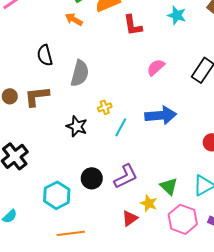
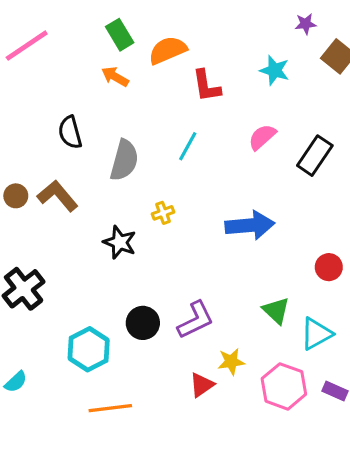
pink semicircle: (156, 67) -> (262, 137), moved
brown L-shape: (37, 96) -> (58, 196), turned 56
cyan line: (121, 127) -> (188, 146), moved
green triangle: (169, 186) -> (276, 311), moved
yellow star: (149, 203) -> (231, 362), turned -30

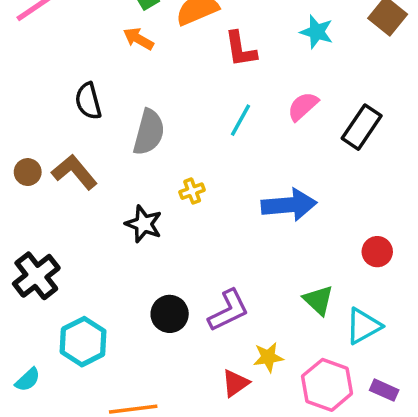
cyan line: (188, 146) -> (241, 120), moved
cyan hexagon: (89, 349) -> (83, 342), moved

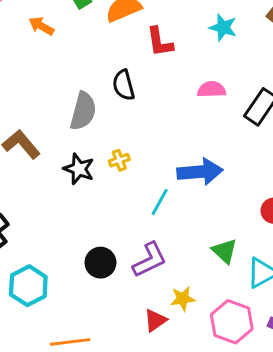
orange arrow: (138, 39) -> (41, 26), moved
black semicircle: (88, 101) -> (124, 85), moved
pink semicircle: (303, 106) -> (212, 90), turned 40
cyan line: (241, 120) -> (160, 202), moved
black star: (144, 224) -> (79, 169), moved

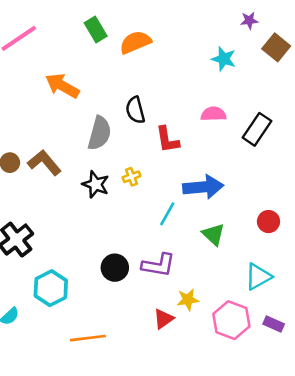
orange arrow: (41, 26) -> (62, 86), moved, size x1.5
red L-shape: (160, 42) -> (167, 140), moved
green triangle: (225, 251) -> (213, 234), moved
purple L-shape: (150, 260) -> (158, 265), turned 36

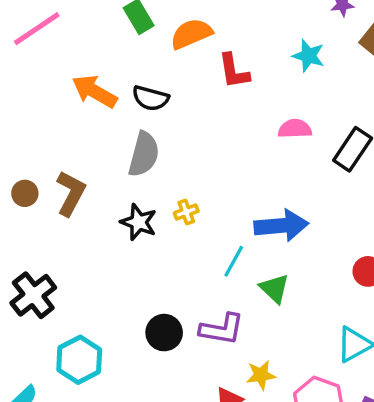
black semicircle: (135, 110) -> (151, 98), moved, turned -60
red L-shape: (167, 140) -> (234, 71), moved
brown L-shape: (44, 163) -> (71, 193), turned 68
green triangle: (213, 234) -> (274, 288), moved

